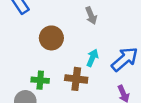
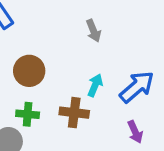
brown circle: (51, 38) -> (29, 71), moved

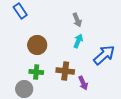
cyan arrow: (95, 85) -> (78, 41), moved
purple arrow: (135, 132) -> (83, 83), moved

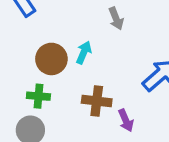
cyan arrow: (78, 41) -> (84, 52), moved
green cross: (36, 72) -> (38, 96), moved

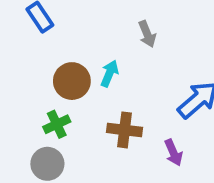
green cross: (38, 96) -> (57, 124), turned -30
purple arrow: (126, 120) -> (173, 153), moved

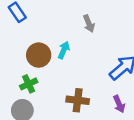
brown cross: (125, 130) -> (78, 100), moved
purple arrow: (173, 153) -> (119, 104), moved

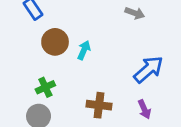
gray arrow: (89, 24) -> (135, 13), moved, turned -48
brown circle: (39, 55) -> (55, 42), moved

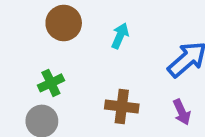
cyan arrow: (84, 50) -> (120, 36), moved

